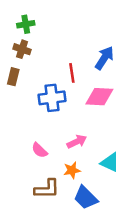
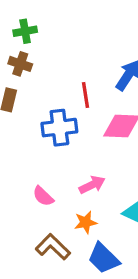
brown L-shape: (47, 189) -> (53, 247), turned -135

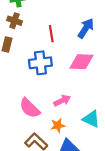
red line: (86, 95) -> (51, 34), moved
pink semicircle: (43, 196) -> (30, 108), size x1.5

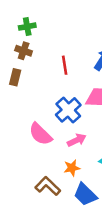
blue cross: (40, 63) -> (68, 110), moved, turned -35
pink semicircle: (30, 108) -> (40, 134), moved

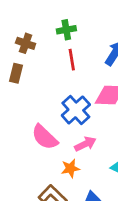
green cross: (27, 27) -> (66, 30), moved
orange star: (72, 168) -> (70, 168), moved

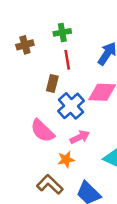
brown cross: (26, 43) -> (25, 45), turned -35
brown rectangle: (16, 73) -> (52, 84), moved

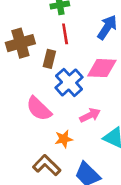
brown cross: (25, 45) -> (20, 43), moved, size x1.5
pink arrow: (80, 137) -> (90, 115), moved

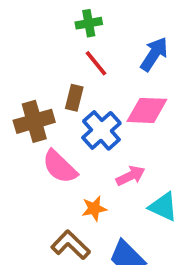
red line: (65, 34) -> (96, 63), turned -30
brown cross: (20, 43) -> (34, 121), moved

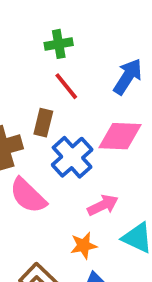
orange star: (94, 208) -> (84, 245), moved

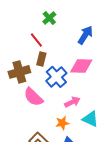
green cross: (59, 44) -> (49, 18), turned -32
red line: (66, 86) -> (36, 40), moved

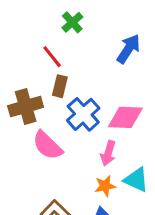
pink diamond: (81, 66) -> (125, 117), moved
pink arrow: (72, 102) -> (108, 153), turned 133
orange star: (62, 123) -> (105, 186), moved

